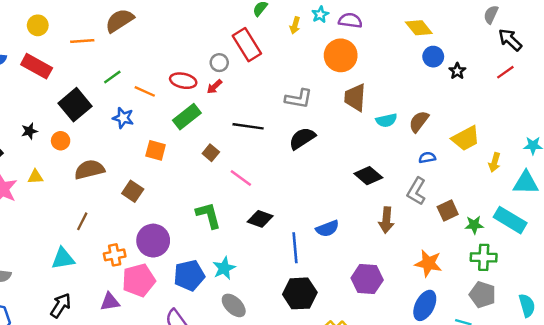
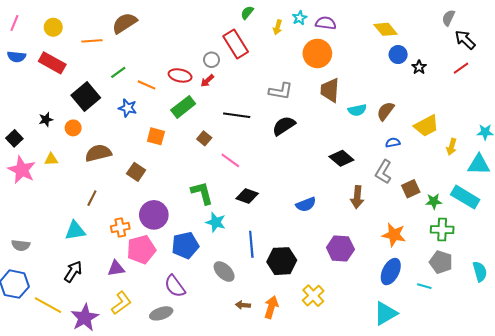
blue line: (295, 248) -> (251, 244), moved
cyan star: (224, 268) -> (216, 222), moved, turned -30

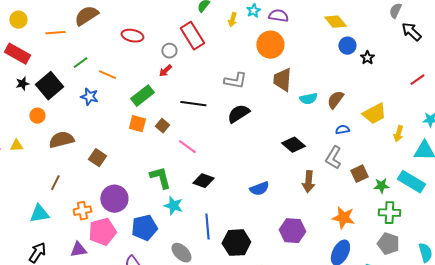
red line: (461, 68) -> (417, 80), moved
red ellipse: (180, 75) -> (132, 36), moved
black star: (46, 120) -> (22, 84), moved
orange square: (156, 136) -> (137, 124), moved

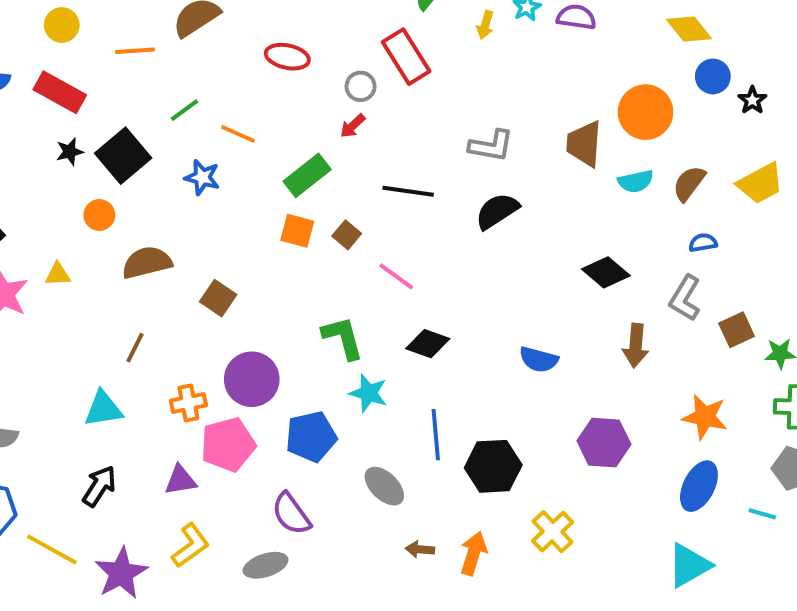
orange circle: (270, 45) -> (646, 112), moved
yellow trapezoid: (374, 114) -> (760, 183), moved
blue semicircle: (259, 189) -> (539, 359), turned 36

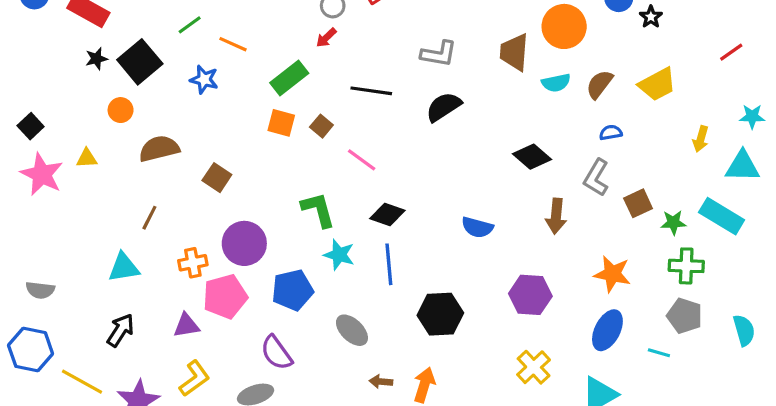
blue line: (436, 435) -> (389, 264), moved
yellow cross: (553, 532) -> (534, 367), moved

